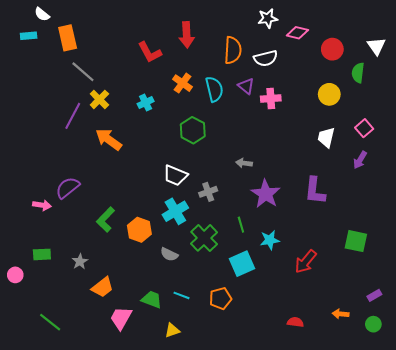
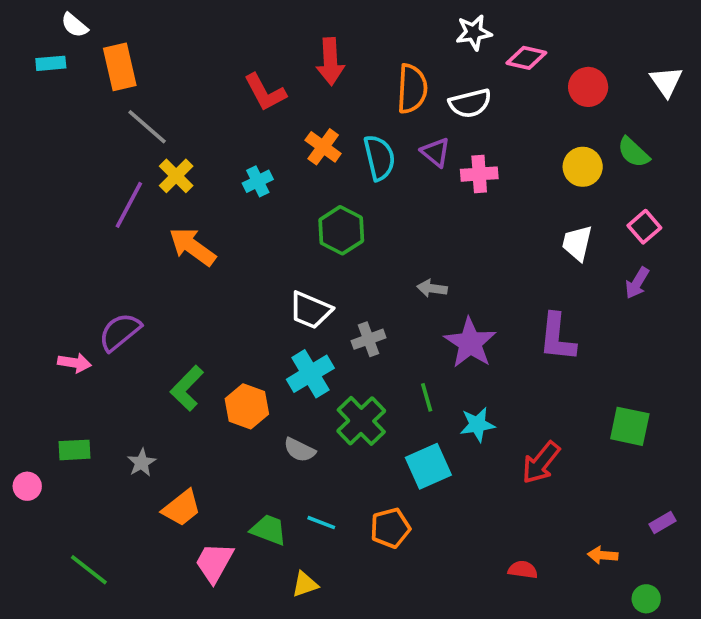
green semicircle: (358, 73) -> (633, 152), moved, turned -54
green circle: (373, 324) -> (646, 599), moved

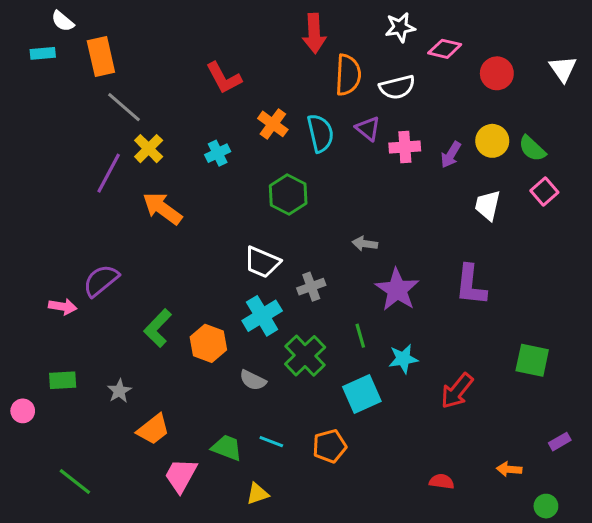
red arrow: (330, 62) -> (314, 33), moved
green semicircle: (633, 152) -> (532, 149), moved
purple arrow: (637, 283) -> (451, 155), moved

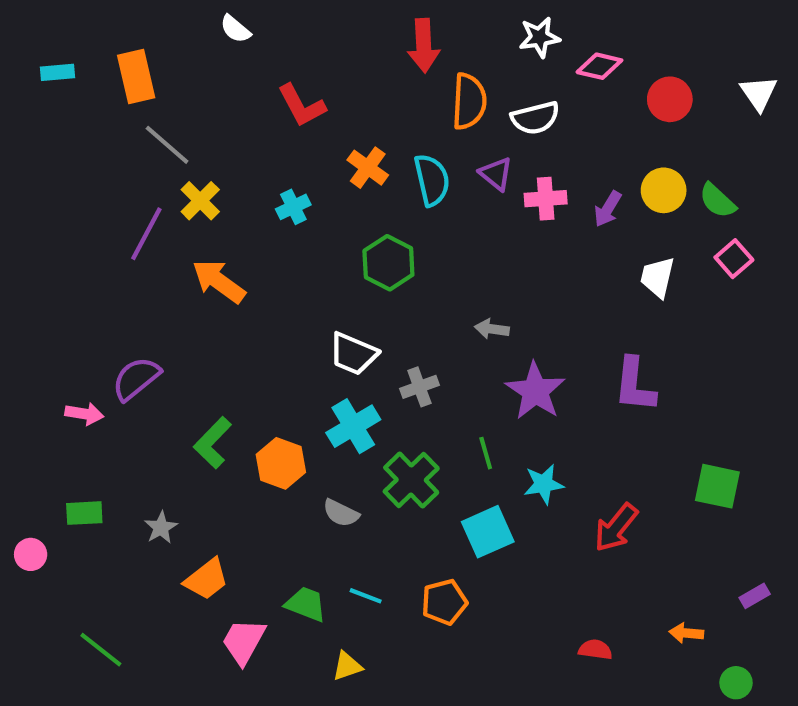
white semicircle: (63, 21) -> (235, 29), moved

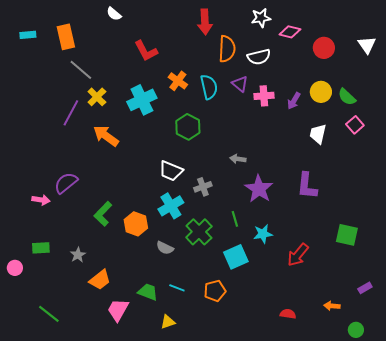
cyan cross: (293, 207) -> (142, 100), size x1.8

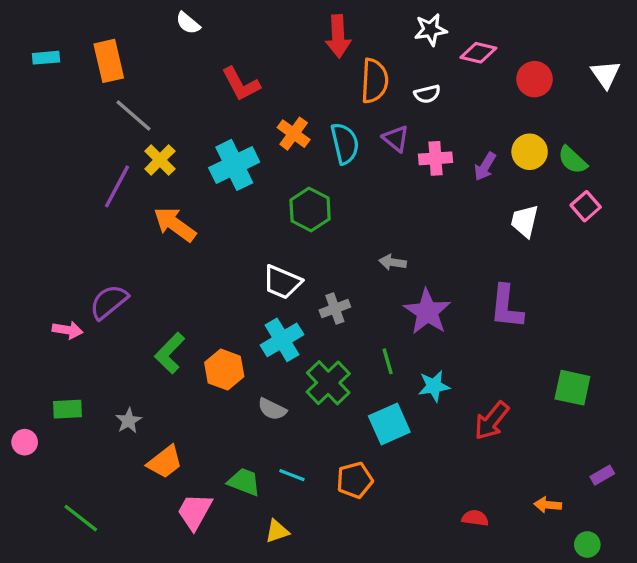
white semicircle: (259, 57) -> (427, 94), size x0.7

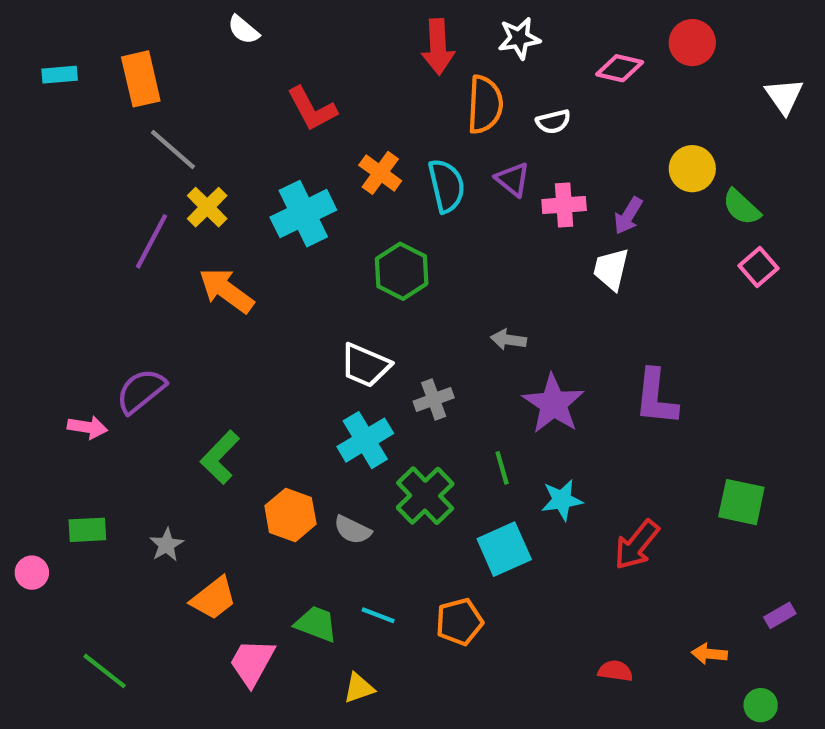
white star: (431, 30) -> (519, 38), moved
red circle: (535, 79) -> (692, 43), moved
yellow circle: (530, 152) -> (692, 169), moved
white trapezoid: (525, 221) -> (611, 269), moved
orange hexagon: (224, 370) -> (290, 515), moved

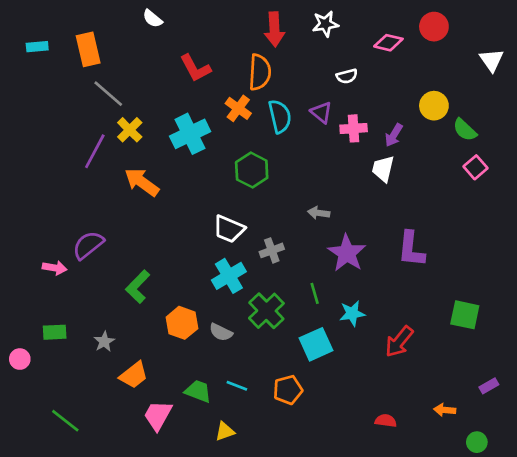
orange semicircle: (485, 105) -> (260, 72), moved

